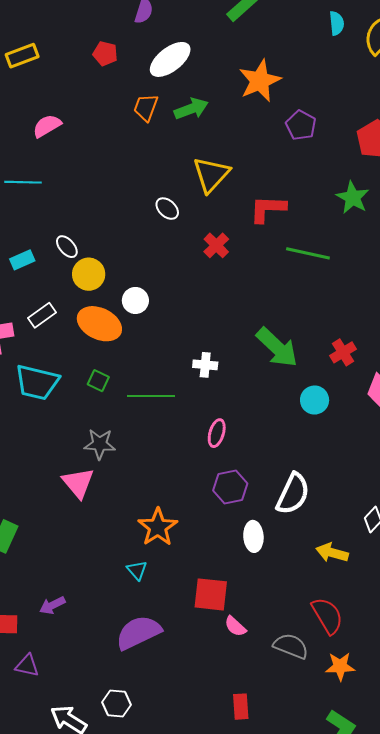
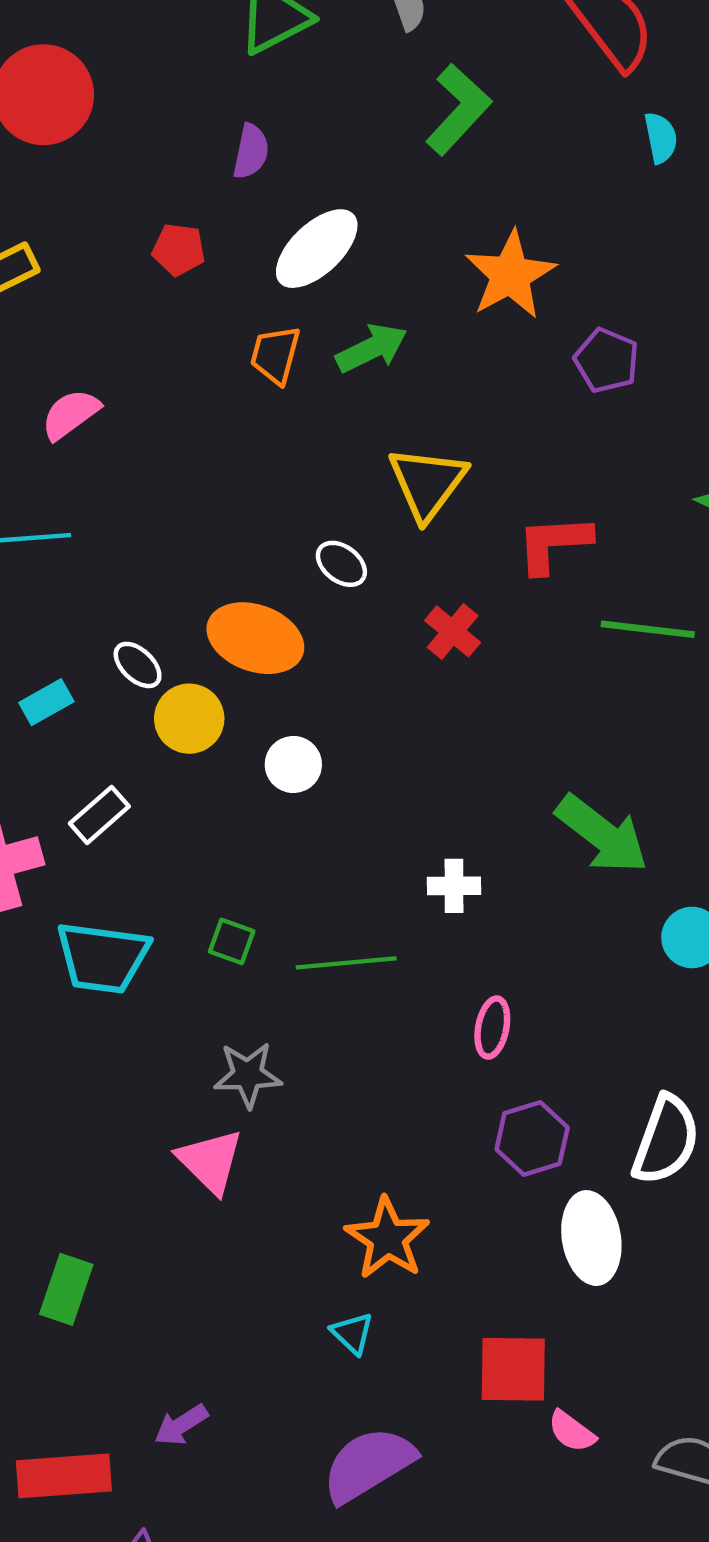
orange ellipse: (99, 324) -> (255, 638), moved
white ellipse: (253, 536) -> (591, 1238), size x1.4

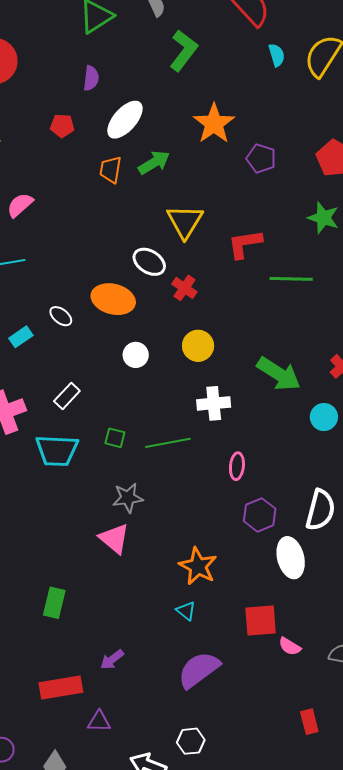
white ellipse: (341, 564) -> (149, 262), size x1.4
red cross: (453, 631) -> (184, 288), moved
yellow circle: (189, 719) -> (198, 346), moved
white rectangle: (99, 815) -> (67, 396), moved
white cross: (454, 886) -> (214, 403), size x1.4

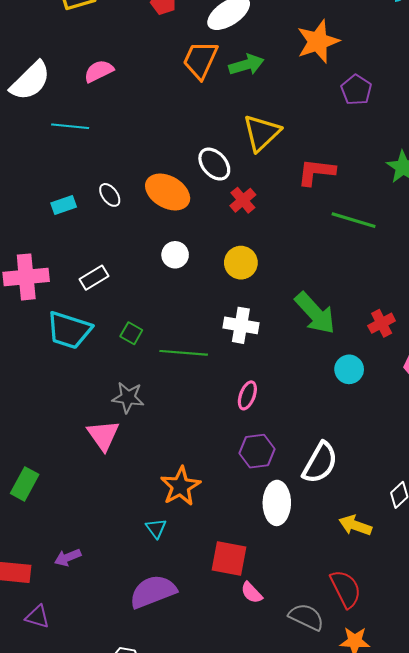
orange trapezoid: (111, 170) -> (200, 60), size x1.4

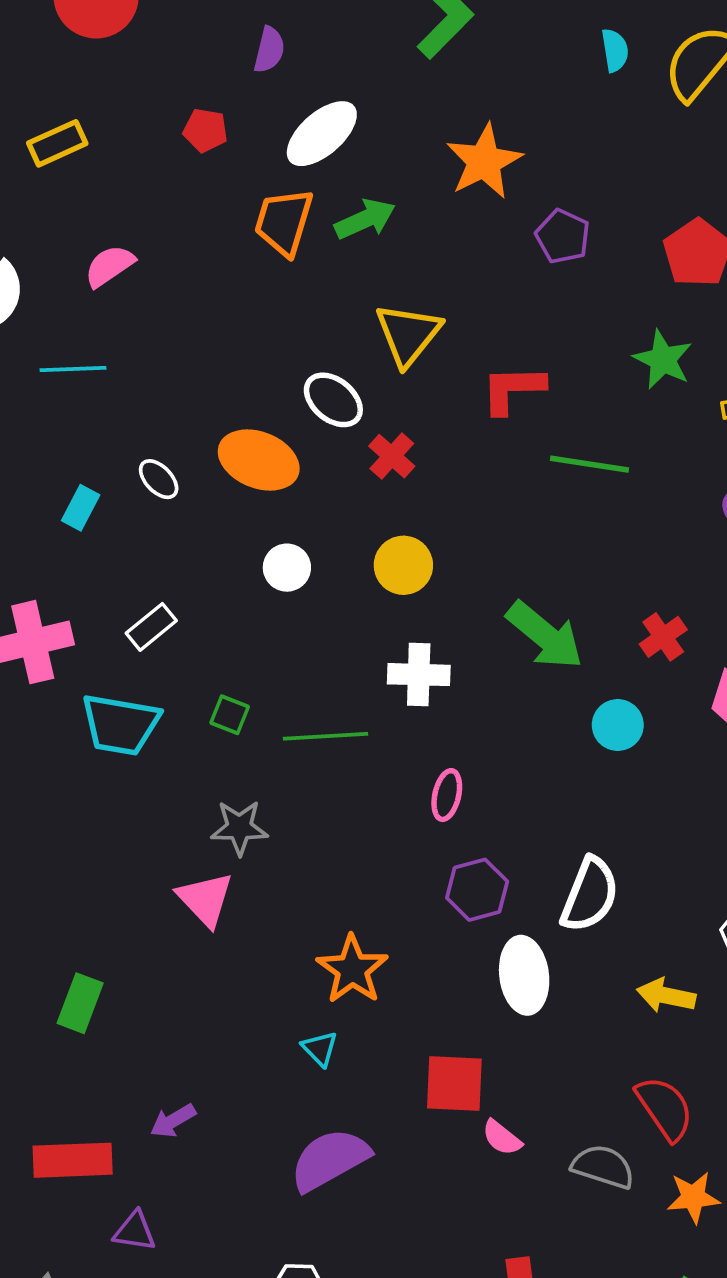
cyan rectangle: (64, 205) -> (81, 508), turned -35

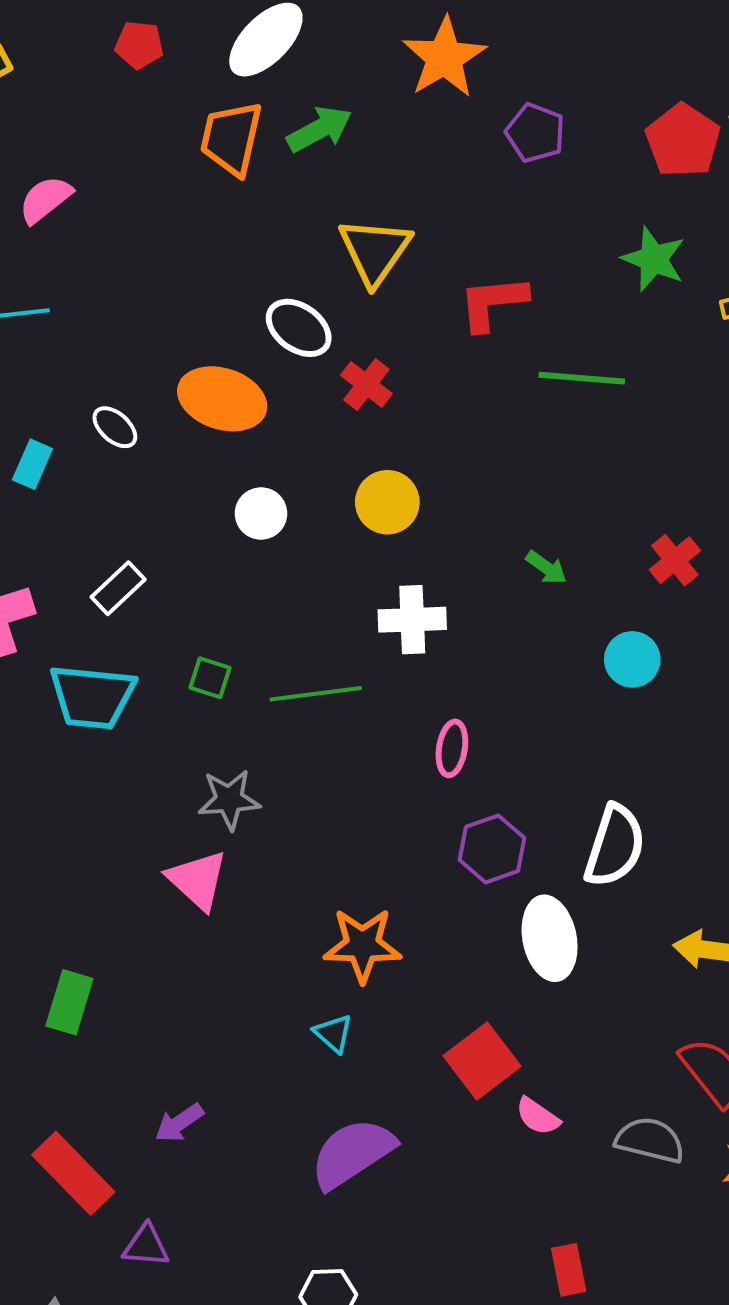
green arrow: (545, 635) -> (546, 568), size x0.5
orange star: (352, 969) -> (362, 945), turned -30
red square: (454, 1084) -> (482, 1061), turned -36
red rectangle: (73, 1160) -> (73, 1173), turned 52

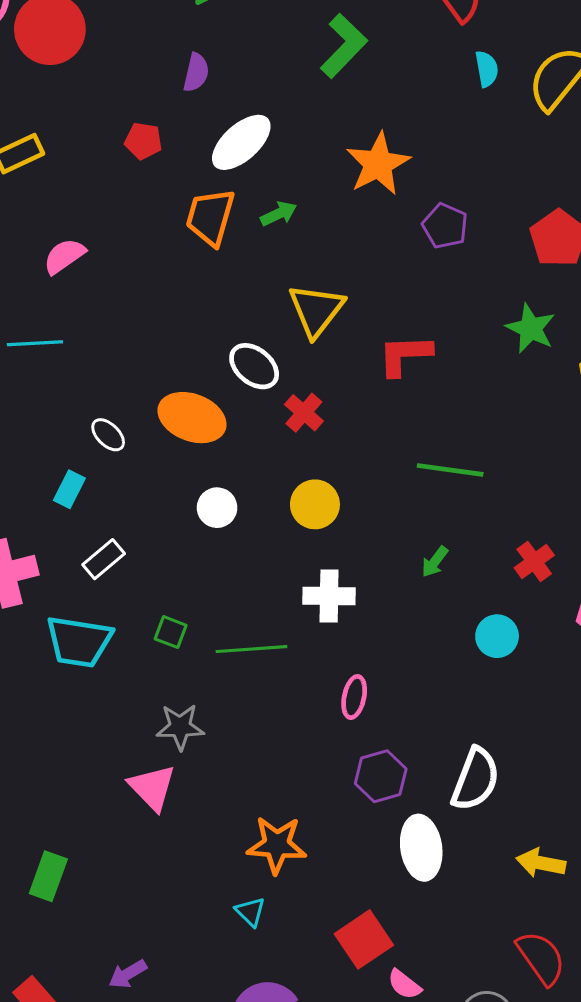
green arrow: (319, 129) -> (279, 214), size x0.7
green line: (582, 378) -> (450, 470), moved
cyan rectangle: (32, 464) -> (69, 489), moved
green arrow: (546, 568) -> (435, 562), turned 88

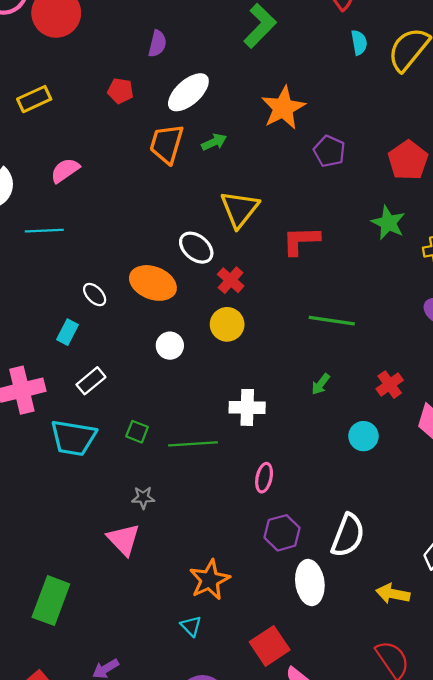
yellow circle: (315, 504) -> (227, 324), moved
gray star: (180, 727) -> (143, 498), size x0.7
orange star: (277, 845) -> (210, 580), turned -30
green rectangle: (48, 876) -> (51, 601), size x1.4

